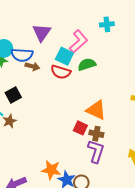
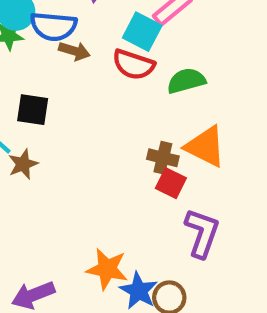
green semicircle: (87, 64) -> (186, 81), moved
black square: (13, 95) -> (33, 110), turned 35
brown cross: (96, 134) -> (163, 158), moved

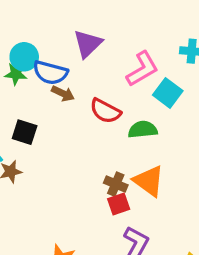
cyan square: (142, 32) -> (168, 93), moved
red square: (171, 183) -> (119, 204), turned 35

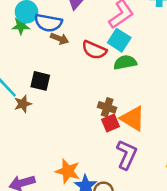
cyan square: (168, 93) -> (119, 40), moved
black square: (25, 132) -> (40, 81), moved
orange triangle: (149, 181) -> (133, 118), moved

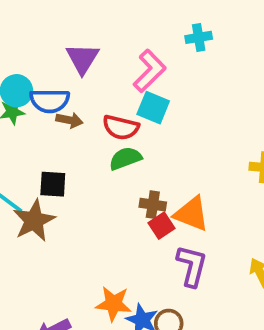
green semicircle: (125, 62) -> (125, 158), moved
brown star: (23, 104) -> (34, 220), size x1.6

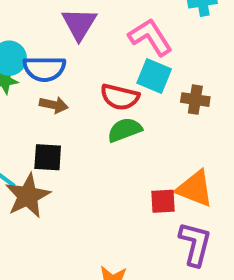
pink L-shape: (150, 71) -> (150, 37), turned -78
brown arrow: (69, 120) -> (54, 105), moved
brown cross: (153, 205) -> (195, 100), moved
red square: (162, 226) -> (163, 201), turned 30

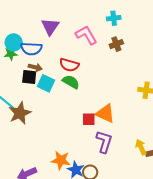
cyan square: (154, 76) -> (46, 83), moved
brown cross: (195, 100) -> (116, 44), moved, turned -32
green semicircle: (125, 130) -> (71, 82), turned 48
black square: (48, 157) -> (29, 77), moved

